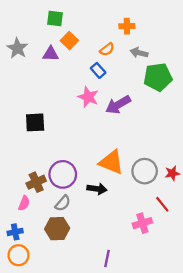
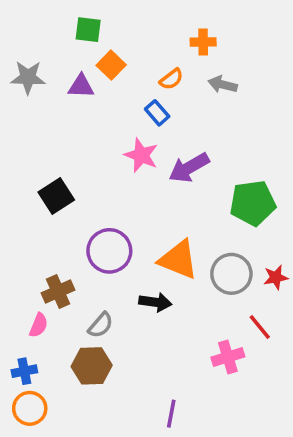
gray star: (17, 48) -> (28, 77), turned -30
green pentagon: (158, 77) -> (253, 203), moved
black square: (35, 122) -> (56, 196), turned -30
purple circle: (63, 174) -> (109, 251), moved

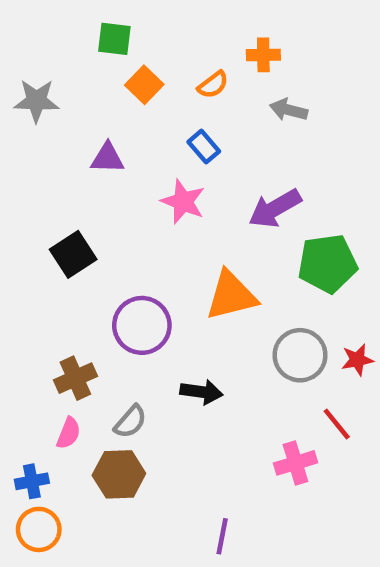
orange semicircle: (171, 79) -> (213, 85), moved
purple triangle: (81, 86) -> (107, 158), moved
purple arrow: (189, 168) -> (275, 208), moved
orange triangle: (178, 260) -> (231, 296), moved, turned -36
pink semicircle: (39, 325) -> (69, 433), moved

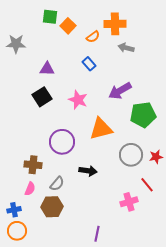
orange cross: (263, 55) -> (115, 24), size x1.5
orange square: (144, 85) -> (68, 26), moved
pink star: (183, 202) -> (78, 100), moved
black square: (73, 254) -> (42, 97), moved
brown cross: (75, 378) -> (33, 165), turned 30

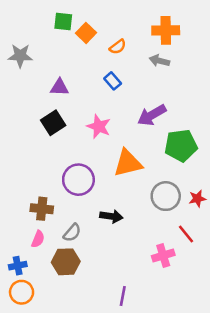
orange cross: (115, 24) -> (166, 30), moved

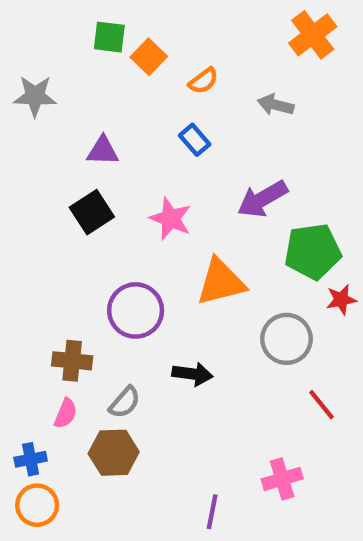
orange cross: (166, 30) -> (313, 35), moved, turned -36
red star: (197, 199) -> (341, 300), moved
pink cross: (163, 256) -> (282, 479), moved

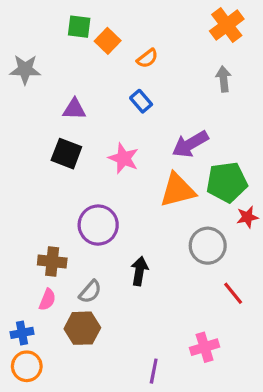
gray arrow: (276, 105) -> (224, 79), moved, turned 70
black square: (92, 212) -> (66, 154), turned -36
orange triangle: (221, 282) -> (178, 190), moved
black arrow: (192, 374) -> (139, 271), turned -88

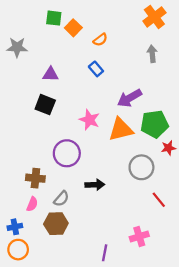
pink star: (124, 158) -> (90, 120), moved
black arrow: (139, 271) -> (95, 185), turned 78

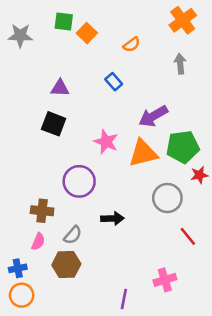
orange semicircle: (100, 40) -> (132, 45), moved
gray star: (17, 47) -> (20, 36), moved

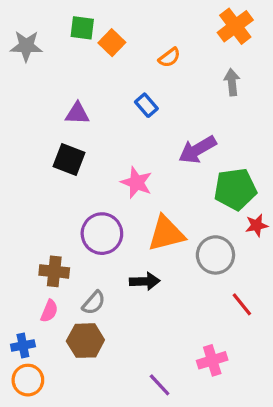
orange triangle: (143, 153) -> (166, 234), moved
purple line: (124, 299) -> (160, 385), turned -54

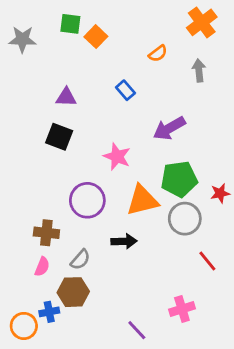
orange semicircle: (169, 57) -> (158, 53), moved
green pentagon: (235, 189) -> (179, 179), moved
blue cross: (23, 345) -> (49, 312), moved

